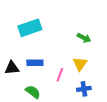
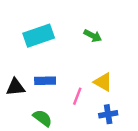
green arrow: (84, 38) -> (93, 36), moved
yellow triangle: (80, 64) -> (103, 82), turned -35

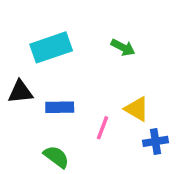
black triangle: (15, 87) -> (20, 92), moved
blue cross: (108, 114) -> (155, 141), moved

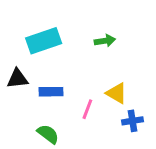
green arrow: (123, 47) -> (105, 41), turned -36

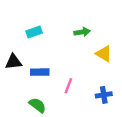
cyan rectangle: (44, 41) -> (34, 32), size x0.6
yellow triangle: (116, 93) -> (104, 54), moved

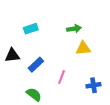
yellow triangle: (104, 54) -> (83, 48), moved, turned -35
blue rectangle: (40, 72) -> (36, 65), turned -42

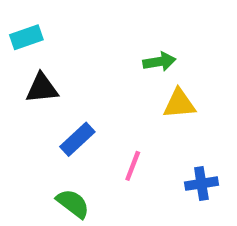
cyan rectangle: (31, 29) -> (26, 37), moved
black triangle: (12, 55) -> (42, 88), moved

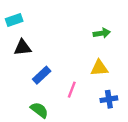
green arrow: (159, 62) -> (102, 33), moved
yellow triangle: (179, 104) -> (99, 68), moved

